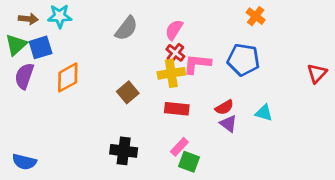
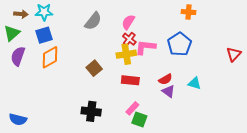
orange cross: (256, 16) -> (189, 12), turned -32
blue square: (41, 47) -> (44, 35), moved
blue pentagon: (243, 60) -> (179, 44), turned 30

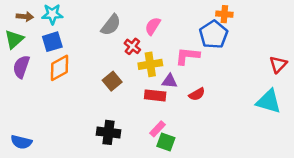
red cross: (129, 39) -> (132, 46), moved
blue pentagon: (179, 44) -> (214, 34), moved
pink L-shape: (145, 47) -> (187, 56), moved
cyan triangle: (195, 83) -> (269, 101), moved, size x1.6
purple triangle: (168, 91) -> (169, 81), moved, turned -32

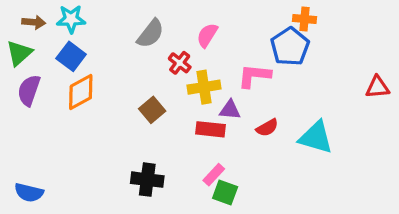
blue square: (52, 42) -> (71, 56), turned -36
red triangle: (278, 64) -> (377, 87), turned 42
cyan triangle: (269, 101) -> (316, 137), moved

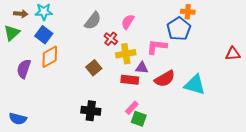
purple semicircle: (29, 90) -> (24, 69), moved
red semicircle: (267, 128) -> (165, 79), size x1.5

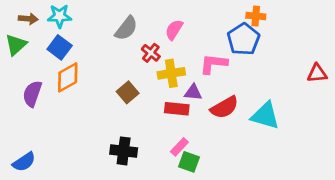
blue semicircle: (18, 119) -> (24, 162), turned -48

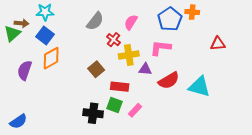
brown arrow: (28, 19) -> (21, 23), moved
blue pentagon: (244, 39) -> (170, 19), moved
red triangle: (317, 73) -> (218, 44), moved
red rectangle: (177, 109) -> (120, 87), moved
green square: (189, 162) -> (115, 105), moved

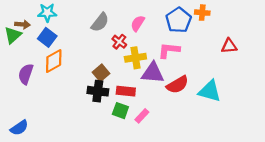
purple triangle: (145, 69) -> (153, 73), size x1.6
black cross: (93, 113) -> (98, 91), moved

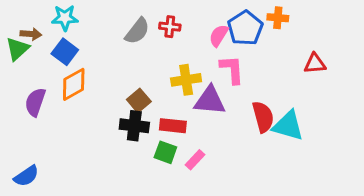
pink semicircle: (138, 23) -> (219, 35), moved
red cross: (119, 42) -> (170, 27), moved, turned -32
pink L-shape: (169, 50) -> (232, 70), turned 80
red semicircle: (177, 85) -> (263, 117), moved, turned -75

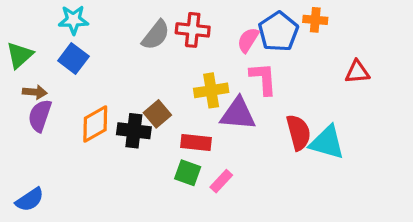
red cross: (170, 27) -> (193, 30), size x1.4
brown arrow: (31, 34) -> (35, 92), moved
orange diamond: (74, 84) -> (95, 124), moved
black cross: (134, 126) -> (134, 131), moved

